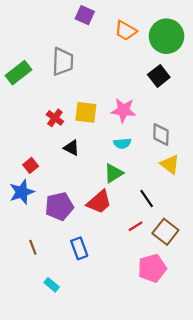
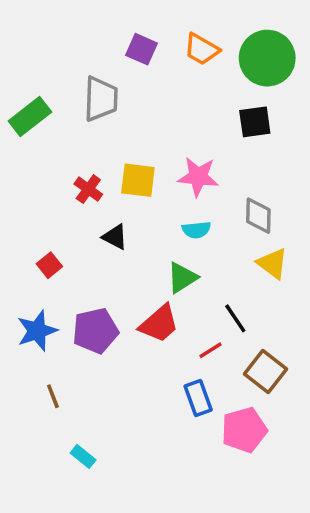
purple square: (85, 15) -> (141, 49), moved
black square: (159, 76) -> (255, 122), turned 30
blue star: (22, 192) -> (37, 331), moved
red line: (136, 226) -> (211, 350), moved
blue rectangle: (79, 248) -> (198, 398), moved

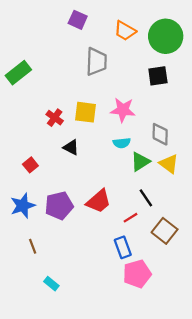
purple square: (141, 49) -> (78, 20), moved
gray trapezoid: (101, 99) -> (96, 62), moved
green triangle: (182, 278) -> (140, 162), moved
pink pentagon: (244, 430) -> (137, 274), moved

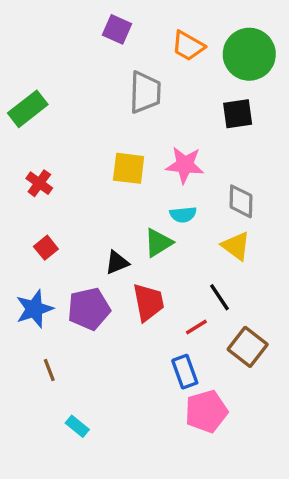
red cross: (55, 118) -> (39, 183), moved
black triangle: (71, 147) -> (117, 263), moved, turned -49
green triangle: (140, 162) -> (158, 243), moved
yellow triangle: (169, 164) -> (236, 246), moved
red trapezoid: (99, 201) -> (148, 302), turned -60

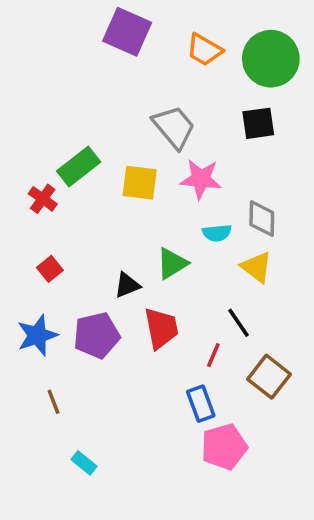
purple square: (117, 29) -> (127, 32), size x1.5
gray trapezoid: (145, 92) -> (174, 127), moved, turned -42
green rectangle: (28, 109) -> (79, 166), moved
cyan semicircle: (183, 215) -> (217, 233), moved
red line: (196, 327) -> (213, 355), turned -35

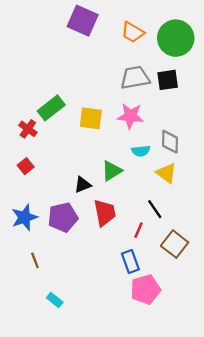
gray trapezoid: (174, 127) -> (135, 78), moved, turned -60
red square: (50, 269) -> (26, 166), moved

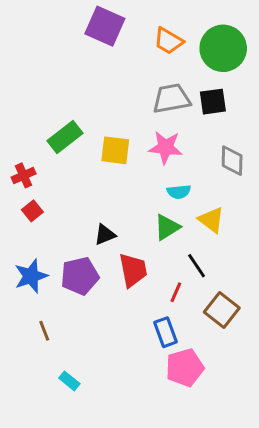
red cross: (28, 129) -> (24, 175), moved, turned 30
gray diamond: (170, 142) -> (232, 161), moved
green triangle: (112, 171) -> (167, 227), moved

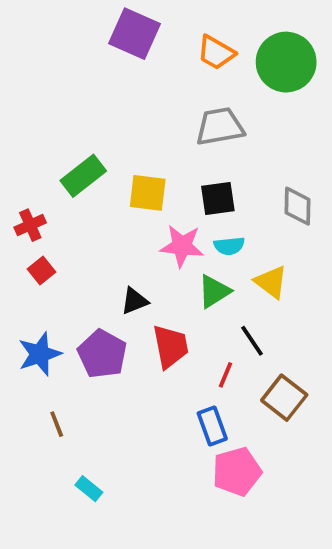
black square: (213, 102) -> (218, 199), moved
pink star: (166, 147) -> (182, 246), moved
purple pentagon: (80, 276) -> (102, 354), turned -30

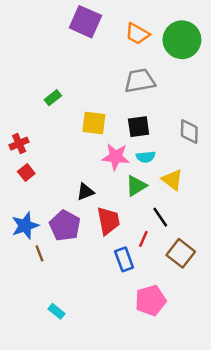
green rectangle: (83, 176) -> (53, 98), moved, size x0.6
brown line: (57, 424) -> (40, 253), moved
blue rectangle: (212, 426) -> (124, 259), moved

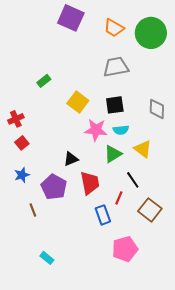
yellow square: (94, 123) -> (78, 102), turned 30
blue star: (25, 226) -> (22, 175), moved, size x0.7

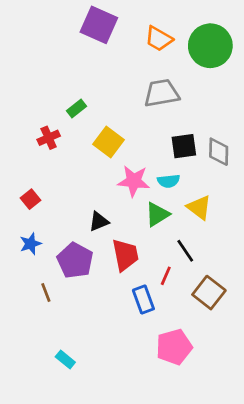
green rectangle: (44, 81) -> (76, 108), moved
black square: (115, 105) -> (184, 146), moved
red cross: (16, 119) -> (49, 138), moved

